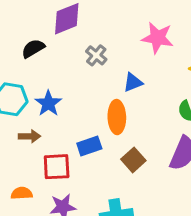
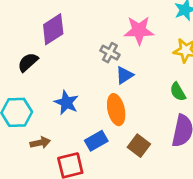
gray cross: (96, 55) -> (110, 53), moved
blue star: (48, 103) -> (66, 103), moved

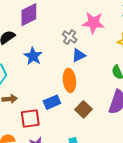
blue star: (66, 103) -> (33, 56), moved

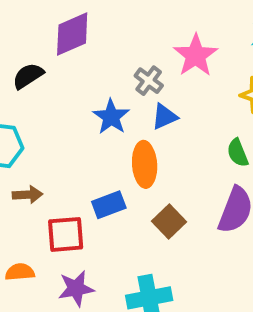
pink star: (93, 23) -> (196, 55), turned 30
blue star: (33, 56) -> (111, 117), moved

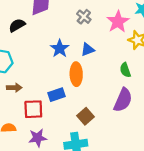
pink star: (196, 55) -> (118, 22), moved
gray cross: (149, 81) -> (84, 17), moved
brown square: (169, 222) -> (85, 116), moved

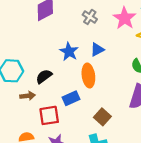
black semicircle: (17, 25) -> (44, 76), moved

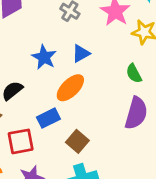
orange ellipse: (88, 76) -> (70, 88), turned 55
brown square: (102, 117) -> (77, 141), moved

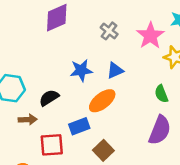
blue star: (44, 57) -> (81, 70), turned 30

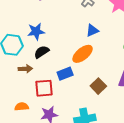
blue star: (81, 70) -> (36, 31), moved
brown square: (103, 150) -> (98, 86), moved

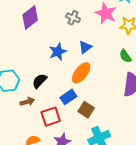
blue star: (36, 31) -> (58, 52), moved
brown square: (98, 86) -> (86, 110), moved

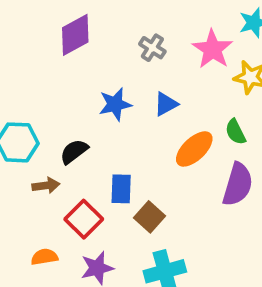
orange ellipse: (81, 73) -> (194, 149), moved
blue rectangle: (68, 97) -> (121, 189), turned -63
red square: (51, 117) -> (84, 219), turned -36

